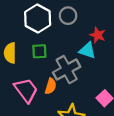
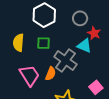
gray circle: (68, 16) -> (80, 18), moved
gray cross: (67, 70) -> (65, 61), turned -30

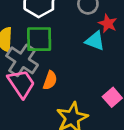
green square: (43, 43) -> (39, 39), size x1.5
gray cross: (65, 61) -> (22, 60), moved

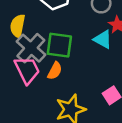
green square: (39, 39) -> (59, 45), moved

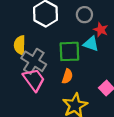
green square: (59, 45) -> (69, 51), moved
orange semicircle: (55, 71) -> (67, 76), moved

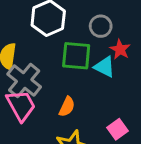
green square: (69, 51) -> (76, 56), moved

